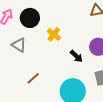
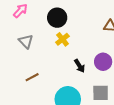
black circle: (30, 18) -> (57, 18), moved

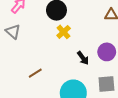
gray triangle: (26, 41) -> (13, 31), moved

